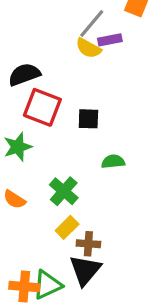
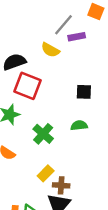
yellow semicircle: (88, 48) -> (50, 50), moved
black square: (88, 119) -> (84, 92), moved
green cross: (64, 191) -> (43, 134), moved

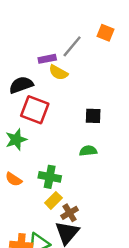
purple rectangle: (77, 37) -> (47, 59), moved
green cross: (43, 134) -> (50, 177), moved, turned -30
brown cross: (61, 185) -> (70, 213), turned -35

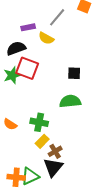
purple rectangle: (47, 59) -> (28, 27), moved
green star: (16, 140) -> (12, 75), moved
green semicircle: (88, 151) -> (70, 101), size x1.5

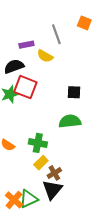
gray line: (57, 17) -> (56, 34), turned -60
orange cross: (16, 177) -> (14, 200), turned 36

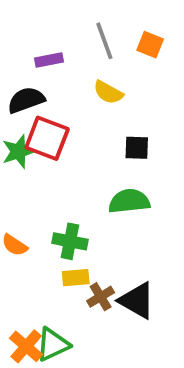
orange square: (84, 23) -> (150, 45), moved
yellow semicircle: (45, 56) -> (108, 92), moved
yellow rectangle: (41, 163) -> (76, 278), turned 40
black triangle: (52, 190) -> (137, 301), moved, turned -40

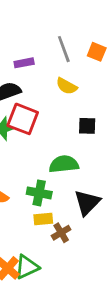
green semicircle: (129, 201) -> (64, 164), moved
black triangle: (137, 301) -> (87, 203), moved, turned 44

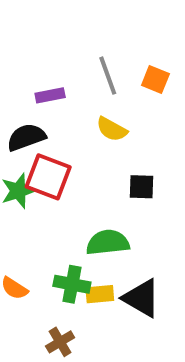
black triangle: (87, 203) -> (142, 298), turned -44
yellow rectangle: (43, 219) -> (100, 294), moved
brown cross: (61, 233) -> (60, 342), moved

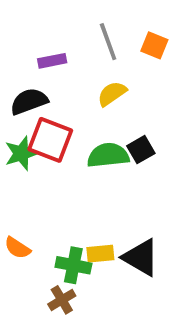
yellow semicircle: (112, 129) -> (112, 94), turned 116
black square: (142, 187) -> (141, 150), turned -32
green semicircle: (108, 242) -> (108, 155), moved
green cross: (72, 284) -> (73, 265), moved

